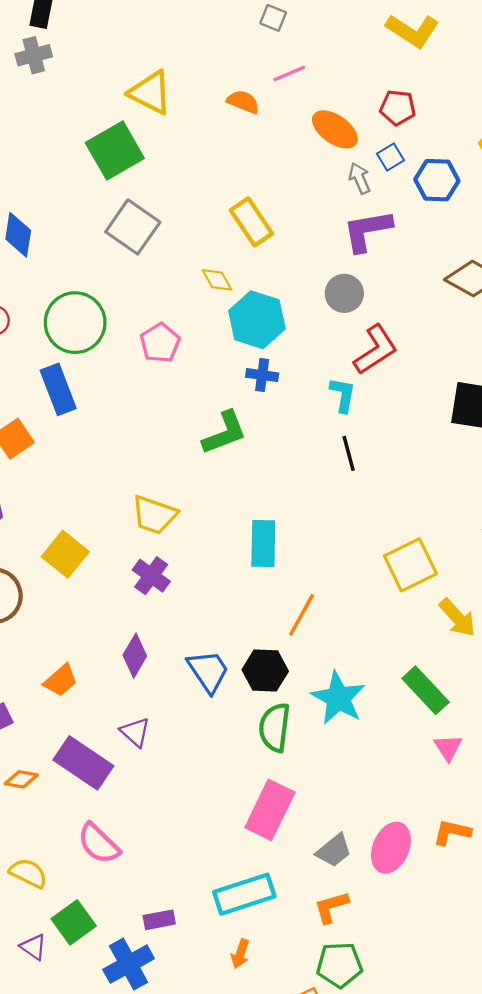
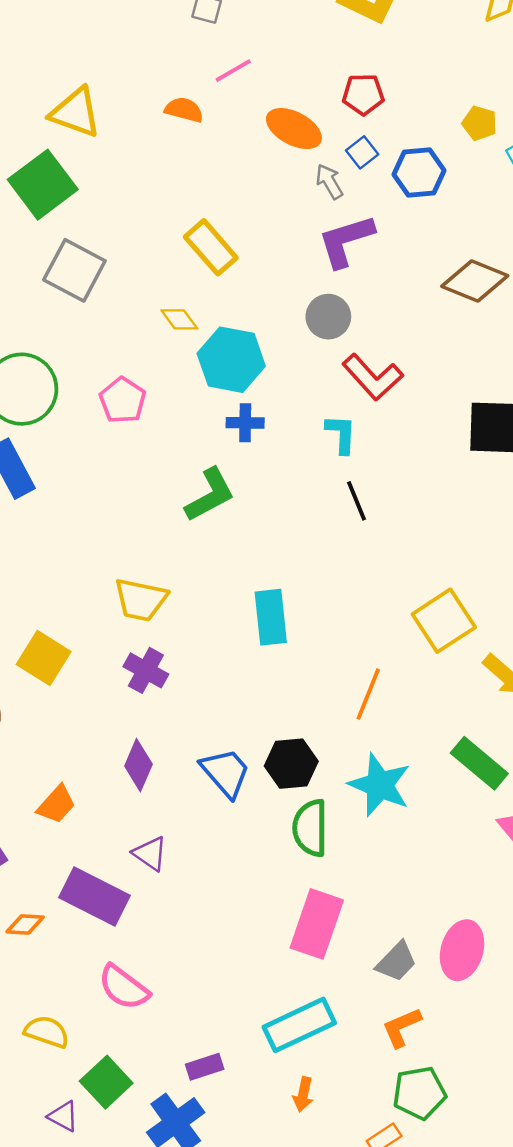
red L-shape: (376, 350) -> (373, 377), turned 88
orange line: (302, 615) -> (368, 694), moved

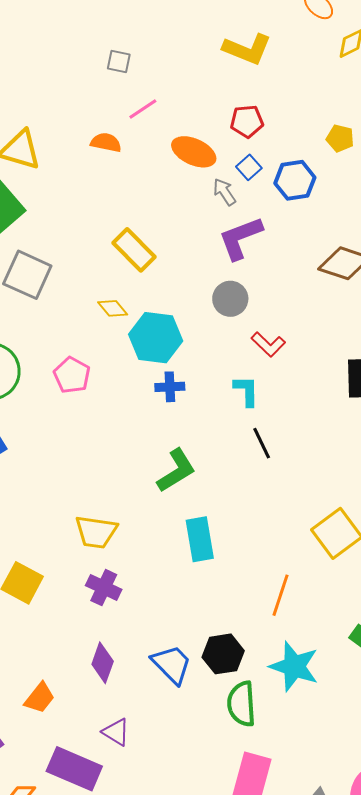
red L-shape: (373, 377) -> (268, 344), size x0.7
green L-shape: (210, 495) -> (176, 471), moved

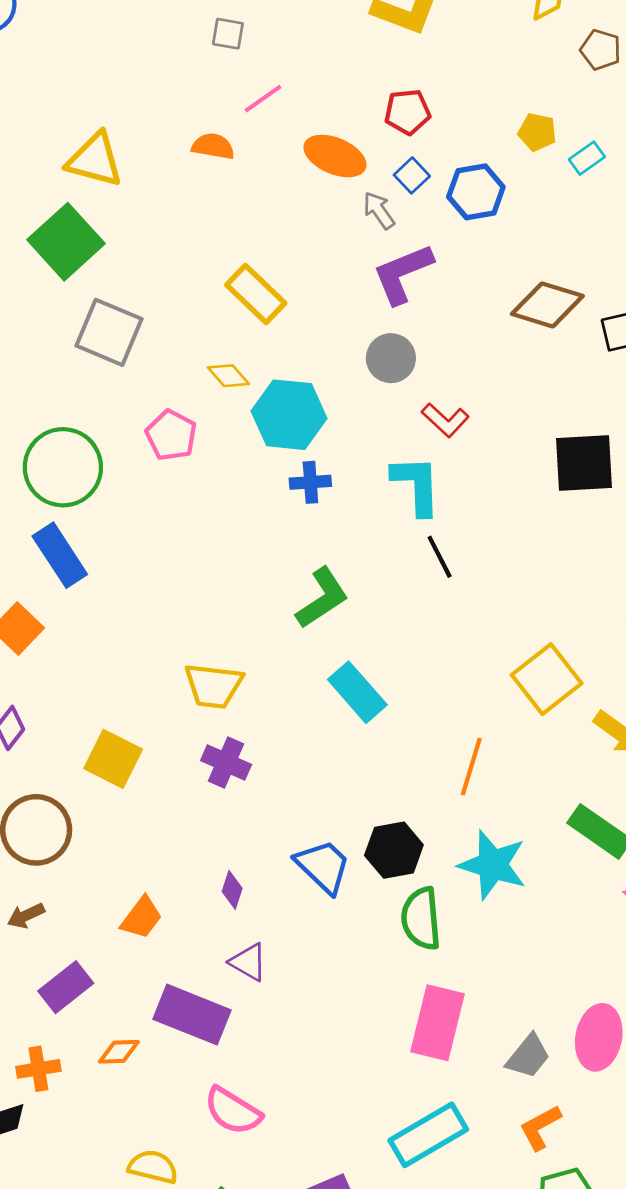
pink pentagon: (72, 375) -> (171, 435), moved
cyan L-shape: (246, 391) -> (416, 485), size x1.4
cyan rectangle: (200, 539) -> (357, 692), turned -30
purple diamond: (103, 663) -> (232, 890), moved, size x0.7

